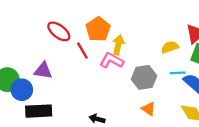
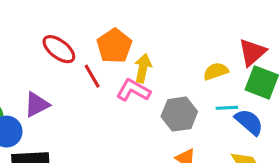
purple triangle: (43, 71) -> (37, 105), turned -36

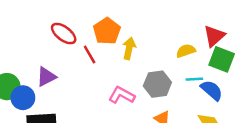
pink L-shape: (133, 90) -> (122, 95), moved

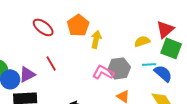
red line: (90, 55) -> (51, 63), moved
purple triangle: (46, 77) -> (27, 74), moved
pink L-shape: (122, 95) -> (103, 72), moved

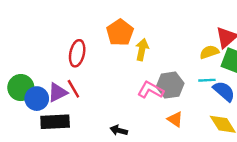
red ellipse: (43, 27) -> (77, 53), moved, turned 65
yellow semicircle: (142, 41) -> (209, 52), moved
red line: (51, 63) -> (73, 89), moved

